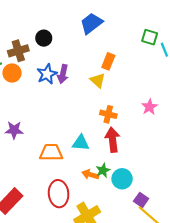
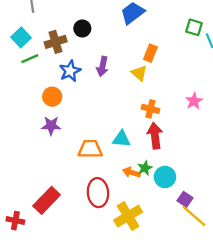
orange circle: (12, 73) -> (52, 97), moved
blue star: (47, 74) -> (70, 71), moved

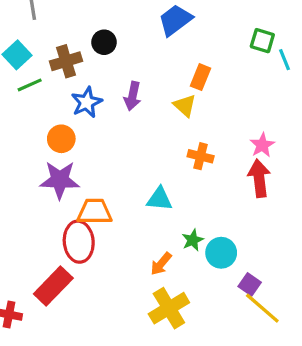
purple star: (51, 126) -> (60, 180), size x1.4
red arrow: (155, 136) -> (259, 178), moved
orange trapezoid: (90, 149) -> (95, 212), moved
orange arrow: (131, 173) -> (161, 264), moved, turned -66
red ellipse: (98, 193) -> (79, 242), moved

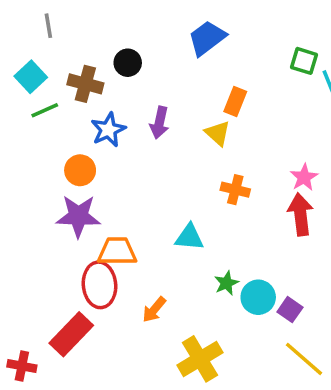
brown cross: (66, 61) -> (85, 84), turned 32
orange arrow: (161, 264) -> (154, 310), moved
purple square: (250, 284) -> (290, 310), moved

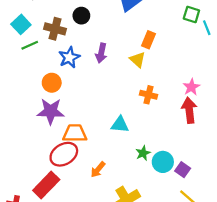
red ellipse: (99, 285) -> (64, 154), turned 64

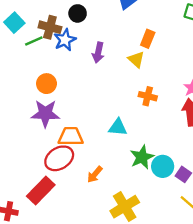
green line: (30, 45) -> (34, 41), moved
blue star: (69, 57) -> (65, 40), moved
green star: (143, 153) -> (142, 157), size x1.5

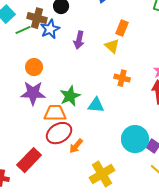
green star: (142, 157) -> (70, 96), moved
red ellipse: (59, 158) -> (59, 133), moved
cyan circle: (163, 166) -> (135, 139), size x1.4

